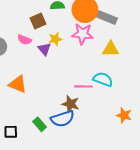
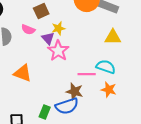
pink star: (82, 34) -> (58, 51), moved, turned 30
orange star: (124, 115) -> (109, 90), moved
green rectangle: (40, 124) -> (45, 112), turned 64

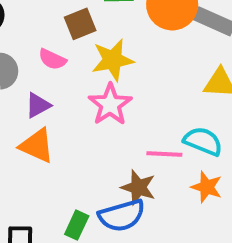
yellow star: (58, 28) -> (113, 60), size x1.5
purple triangle: (48, 38) -> (38, 105), moved, turned 40

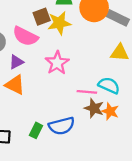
pink semicircle: (52, 59) -> (25, 36), size x1.6
yellow star: (113, 60) -> (59, 23), moved
brown star: (138, 187) -> (94, 108), moved

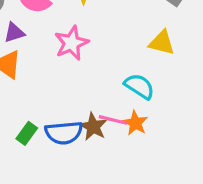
pink line: (87, 92) -> (113, 120), moved
brown star: (94, 108) -> (93, 127), moved

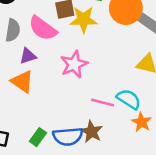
pink line: (113, 120) -> (103, 103), moved
orange star: (135, 123) -> (141, 122), moved

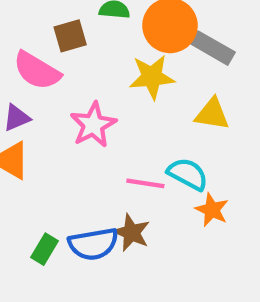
yellow star: (84, 19) -> (152, 77), moved

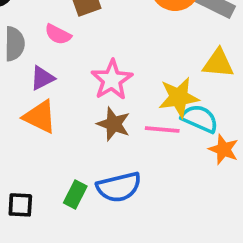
pink semicircle: (37, 71) -> (58, 34), size x0.6
yellow star: (152, 77) -> (179, 97), moved
brown star: (131, 233) -> (114, 124), moved

